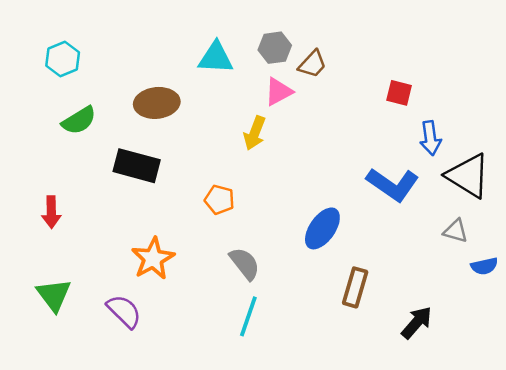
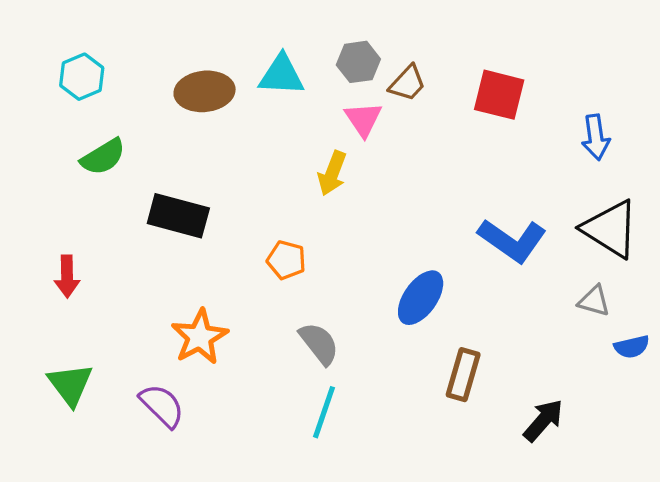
pink triangle: (279, 92) -> (363, 119), turned -36
red square: (399, 93) -> (499, 95), moved, size x1.5
brown ellipse: (157, 103) -> (205, 91), moved
blue arrow: (430, 138) -> (596, 137), moved

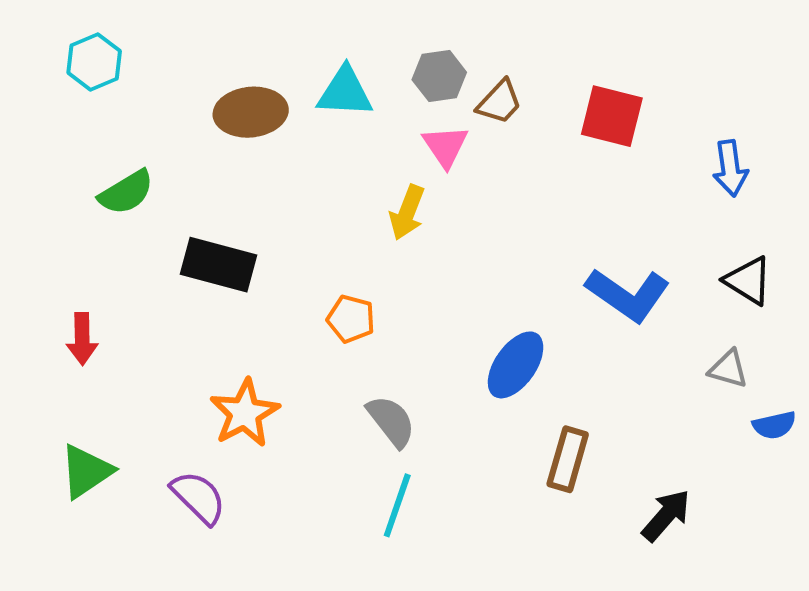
cyan hexagon: (82, 77) -> (94, 62), moved
black triangle: (610, 229) -> (748, 281), size x0.7
green triangle: (70, 384) -> (86, 471), turned 33

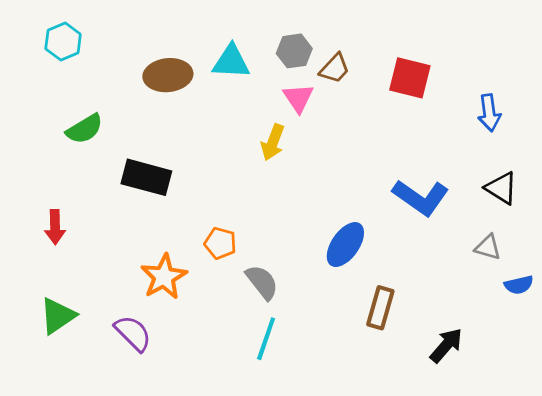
orange pentagon: (351, 319) -> (220, 243), moved

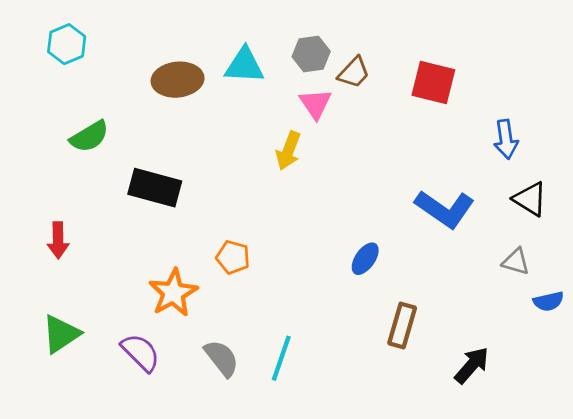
blue arrow: (489, 113) -> (506, 139), moved
blue ellipse: (345, 245) -> (365, 259), size x0.7
gray semicircle: (262, 282) -> (222, 358), moved

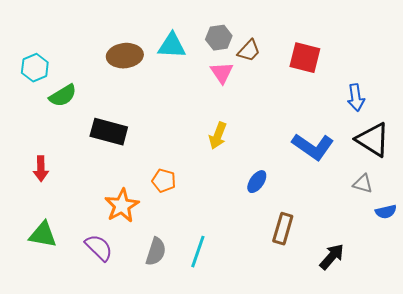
cyan hexagon: (67, 44) -> (35, 68), moved
yellow arrow: (288, 151) -> (218, 136), moved
black triangle: (530, 199) -> (373, 140), size x1.4
green triangle: (61, 334) -> (43, 235), turned 44
gray semicircle: (222, 358) -> (156, 252), turned 56

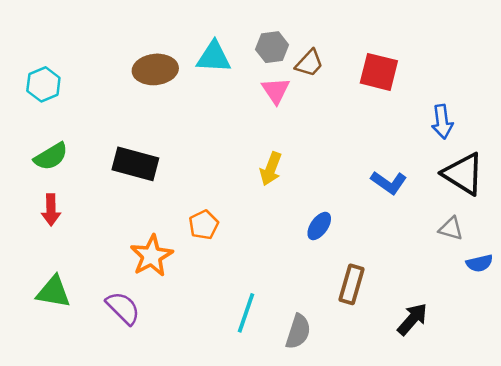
green semicircle: (63, 96) -> (51, 156), moved
blue L-shape: (313, 147) -> (389, 183), size x0.7
orange pentagon: (164, 181) -> (204, 225), turned 30
gray semicircle: (156, 252) -> (298, 332), moved

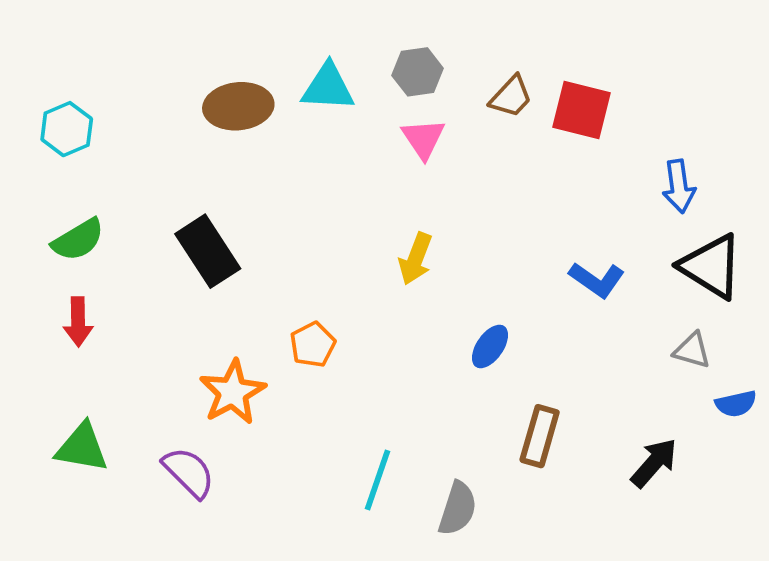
brown trapezoid: (309, 63) -> (511, 97), moved
black rectangle: (135, 164) -> (208, 251), turned 42
black arrow: (412, 319) -> (654, 463), moved

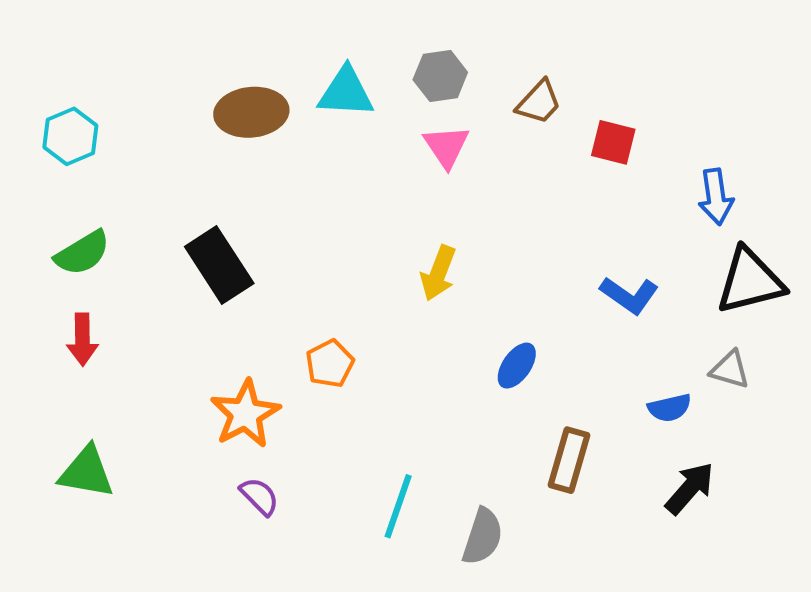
red square: (582, 110) -> (613, 142), moved, size x0.7
black triangle: (711, 266) -> (750, 281), turned -46
blue semicircle: (736, 404) -> (670, 408), moved
purple semicircle: (189, 472) -> (259, 496), moved, size x0.7

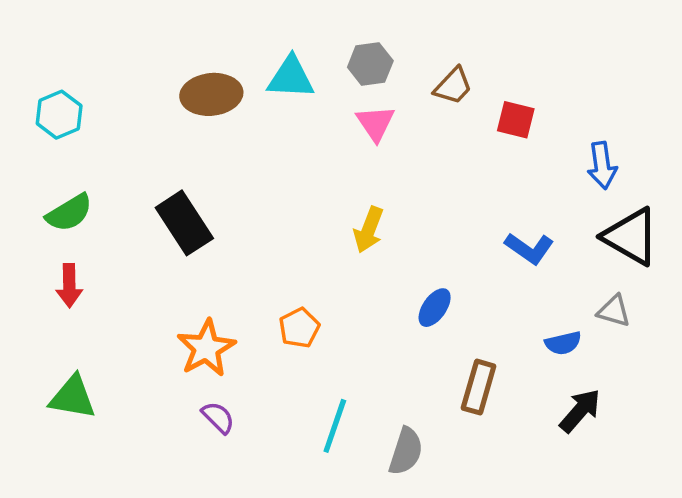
black triangle: (750, 281) -> (631, 237), turned 44
orange pentagon: (330, 364) -> (299, 328), moved

